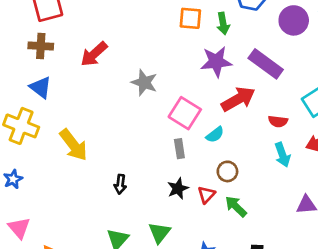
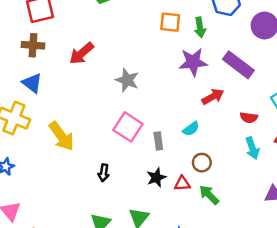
red arrow: (238, 99) -> (213, 97), size x0.7
pink square: (185, 113) -> (128, 127), moved
red triangle: (206, 195) -> (182, 184), turned 42

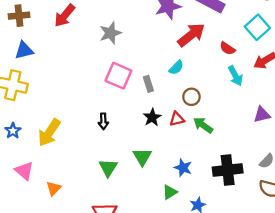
gray star: (127, 80) -> (110, 33), turned -30
blue triangle: (32, 83) -> (24, 50), turned -42
red arrow: (213, 97) -> (191, 35), size x1.4
red semicircle: (249, 118) -> (227, 48), turned 35
yellow arrow: (61, 136) -> (49, 133), moved, turned 80

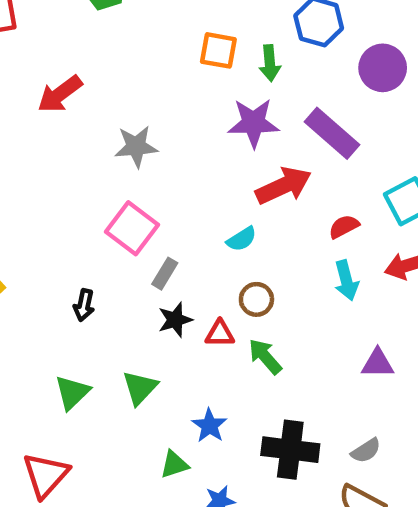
red semicircle: (227, 48) -> (344, 227), turned 105
gray rectangle: (148, 84) -> (165, 274), moved, turned 35

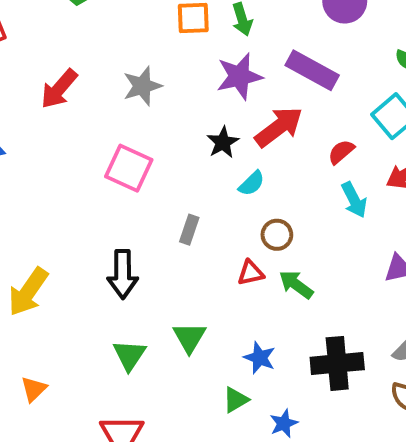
gray star: (136, 146) -> (142, 86), moved
pink square: (132, 228) -> (129, 168), moved
black arrow: (84, 305) -> (123, 274), size x1.6
black star: (175, 320) -> (223, 142), moved

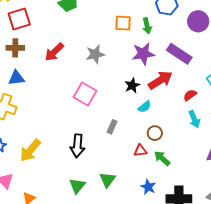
blue star: (260, 358) -> (148, 187), moved

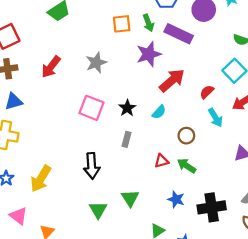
purple rectangle: (179, 54) -> (179, 34), moved
black star: (132, 85) -> (127, 108), moved
brown circle: (155, 133) -> (186, 136), moved

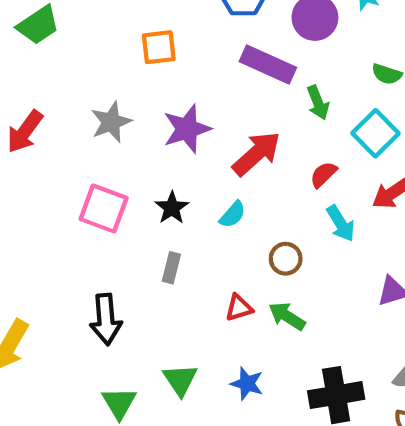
green arrow: (148, 23) -> (318, 103), moved
purple star: (149, 54) -> (187, 129), moved
blue star: (176, 199) -> (247, 384), moved

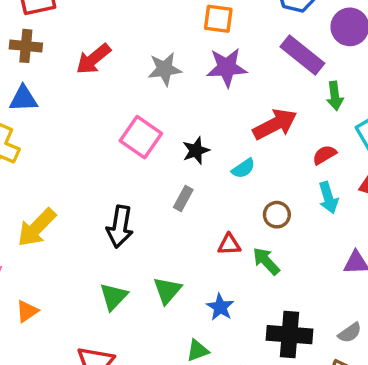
purple star: (187, 129) -> (227, 67), moved

